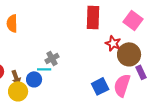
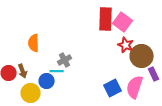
pink square: (133, 20) -> (123, 22), moved
orange semicircle: (12, 23) -> (34, 43), moved
brown arrow: (16, 77) -> (23, 71), moved

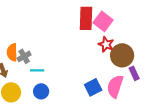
orange semicircle: (34, 43) -> (12, 52), moved
gray cross: (65, 60) -> (24, 56), moved
blue circle: (47, 81) -> (41, 91), moved

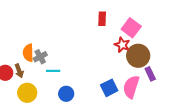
red rectangle: (86, 18) -> (102, 19), size x0.6
pink square: (103, 21) -> (131, 28), moved
blue circle: (41, 91) -> (66, 94), moved

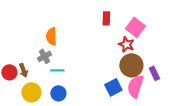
orange semicircle: (28, 53) -> (51, 36), moved
brown circle: (138, 56) -> (131, 65), moved
blue circle: (66, 94) -> (58, 93), moved

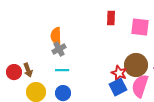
pink square: (135, 27) -> (140, 27), turned -30
red star: (126, 44) -> (119, 73), moved
gray cross: (44, 56) -> (59, 49), moved

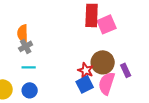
red rectangle: (111, 18) -> (92, 15), moved, size x1.6
pink square: (140, 27) -> (107, 24), turned -30

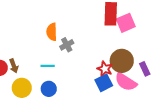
orange semicircle: (23, 33) -> (52, 32), moved
gray cross: (26, 46) -> (67, 45), moved
pink semicircle: (107, 83) -> (126, 82), turned -75

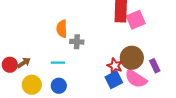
gray cross: (67, 45) -> (77, 42), turned 32
brown arrow: (14, 66) -> (24, 63), turned -104

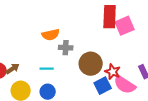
orange semicircle: (62, 29) -> (51, 35), turned -102
brown circle: (132, 58) -> (91, 64), moved
red star: (115, 66) -> (113, 72), moved

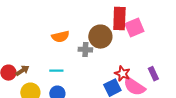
gray cross: (66, 48) -> (85, 50), moved
brown circle: (91, 64) -> (100, 37), moved

